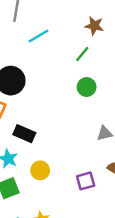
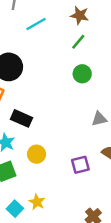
brown star: (94, 26) -> (80, 15), moved

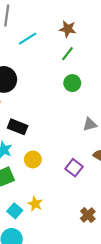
purple square: (80, 165) -> (74, 168), turned -35

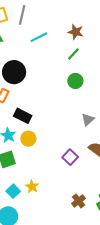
gray triangle: (90, 124) -> (88, 120), turned -32
yellow circle: (33, 159) -> (28, 139), moved

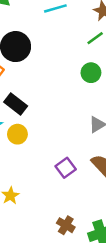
brown cross: (79, 201) -> (66, 225), turned -32

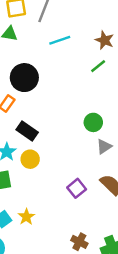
green circle: (91, 73) -> (93, 122), moved

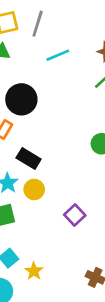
purple square: (77, 188) -> (75, 215), moved
yellow star: (26, 217) -> (34, 271), moved

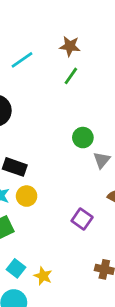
purple square: (75, 215) -> (82, 219), moved

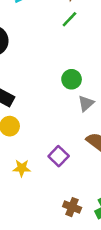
yellow star: (43, 276) -> (22, 168), moved, turned -30

